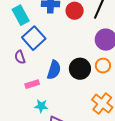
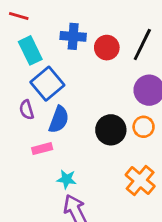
blue semicircle: (54, 70) -> (59, 119), moved
cyan star: (41, 106) -> (67, 179), moved

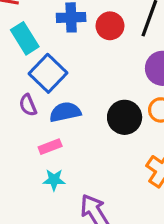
blue semicircle: (59, 119) -> (65, 112), turned -116
cyan star: (67, 179) -> (54, 180), moved

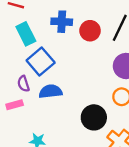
black circle: (125, 117) -> (94, 117), moved
pink rectangle: (50, 147) -> (15, 105), moved

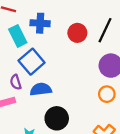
blue cross: (62, 22) -> (40, 23), moved
black circle: (94, 117) -> (57, 118), moved

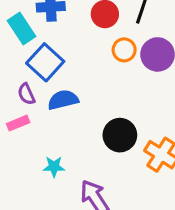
orange circle: (107, 94) -> (124, 50), moved
black circle: (57, 118) -> (120, 135), moved

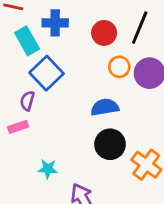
purple semicircle: (26, 94) -> (27, 101), turned 36
blue semicircle: (63, 100) -> (105, 107), moved

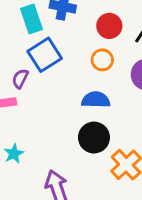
orange circle: (119, 67) -> (102, 60), moved
cyan star: (48, 169) -> (14, 154), moved, turned 30

